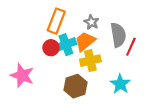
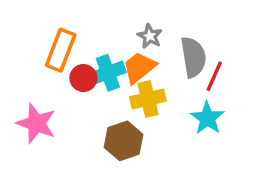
orange rectangle: (56, 21) -> (61, 50), moved
cyan star: (120, 84) -> (207, 118), moved

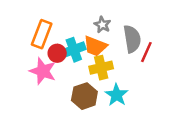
orange trapezoid: (139, 68) -> (95, 46), turned -120
cyan star: (207, 118) -> (117, 95), moved
pink star: (36, 123) -> (43, 71), moved

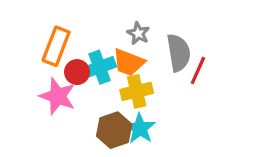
cyan star: (117, 95) -> (140, 128), moved

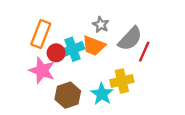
gray semicircle: (179, 53) -> (130, 39), turned 52
yellow cross: (137, 91) -> (122, 81), moved
brown hexagon: (114, 130) -> (68, 95), moved

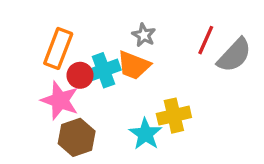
gray semicircle: (130, 39) -> (234, 55), moved
red line: (144, 52) -> (206, 40), moved
brown hexagon: (68, 95) -> (77, 137), moved

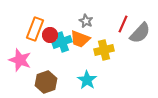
red circle: (80, 75) -> (50, 35), moved
pink star: (60, 100) -> (20, 60), moved
yellow cross: (174, 116) -> (104, 50), moved

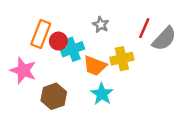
orange trapezoid: (80, 39) -> (95, 66), moved

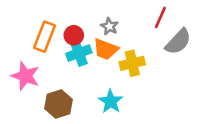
red line: (144, 28) -> (160, 17), moved
red circle: (58, 41) -> (74, 35), moved
orange trapezoid: (95, 66) -> (106, 49), moved

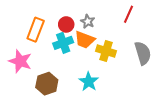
red circle: (74, 35) -> (66, 24), moved
gray semicircle: (178, 42) -> (143, 53), moved, turned -60
yellow cross: (132, 63) -> (106, 51), turned 30

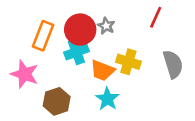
red circle: (66, 24) -> (80, 30), size x1.6
orange trapezoid: (85, 40) -> (102, 70), moved

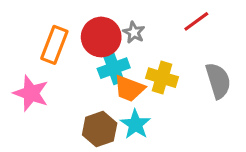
red line: (156, 17) -> (196, 21), turned 30
cyan cross: (76, 52) -> (114, 68), moved
brown hexagon: (57, 101) -> (100, 129), moved

